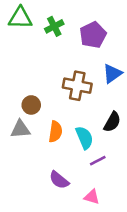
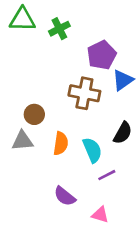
purple pentagon: (93, 35) -> (102, 55), moved

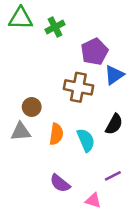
purple line: (107, 175) -> (113, 176), moved

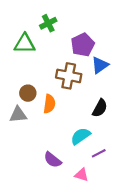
green triangle: (21, 18) -> (25, 44), moved
orange semicircle: (56, 134) -> (49, 104), moved
cyan semicircle: (86, 140) -> (80, 136), moved, turned -102

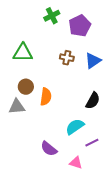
green cross: (48, 23) -> (52, 16), moved
green triangle: (25, 44) -> (23, 53), moved
purple pentagon: (83, 45) -> (80, 26), moved
brown cross: (69, 76) -> (67, 58), moved, size x0.6

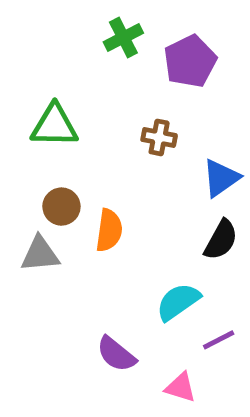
blue triangle: (93, 61) -> (221, 178), moved

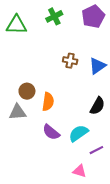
purple pentagon: (190, 61) -> (93, 16), moved
green triangle: (54, 126) -> (16, 25), moved
blue triangle: (221, 178) -> (97, 66), moved
purple semicircle: (116, 354) -> (51, 132), moved

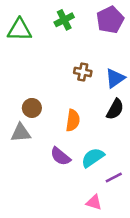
orange semicircle: (48, 102) -> (73, 120), moved
black semicircle: (97, 106) -> (115, 109), moved

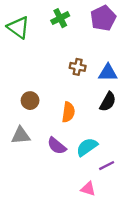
green triangle: (19, 30) -> (18, 27), turned 35
blue triangle: (115, 78) -> (108, 73), turned 36
gray triangle: (21, 133) -> (21, 135), moved

